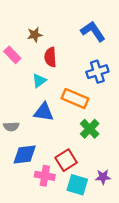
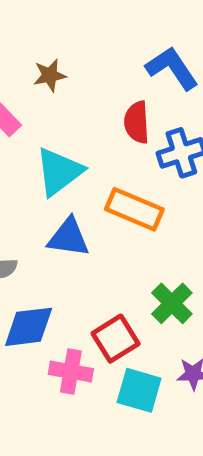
red semicircle: (50, 57) -> (137, 122), moved
cyan triangle: (39, 81) -> (59, 172), size x1.6
green cross: (90, 129) -> (172, 303), moved

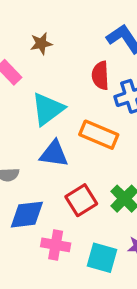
red square: (116, 339) -> (81, 200), moved

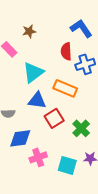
red square: (81, 200) -> (54, 118), moved
pink cross: (56, 245) -> (38, 157), turned -30

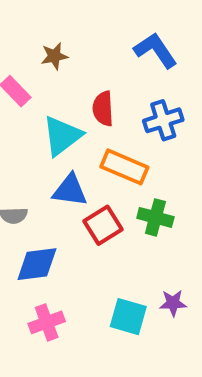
red semicircle: (66, 51) -> (103, 109), moved
green cross: (81, 128) -> (155, 217), moved, turned -30
pink cross: (38, 157) -> (47, 322), moved

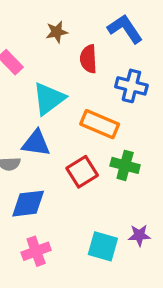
brown star: (54, 56) -> (57, 32), moved
red semicircle: (103, 109) -> (88, 59), moved
blue cross: (163, 120) -> (131, 86), turned 32
blue triangle: (70, 190) -> (36, 143), moved

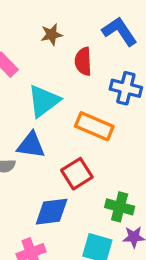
green cross: (125, 165) -> (120, 207), moved
blue diamond: (28, 204) -> (52, 212), moved

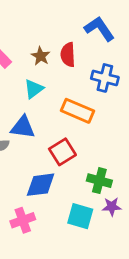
brown star: (52, 35) -> (41, 56), moved, turned -30
cyan triangle: (44, 101) -> (34, 89), size x0.7

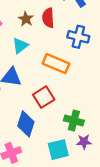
blue diamond: (41, 185) -> (26, 124), turned -65
cyan square: (80, 216) -> (58, 150), turned -30

